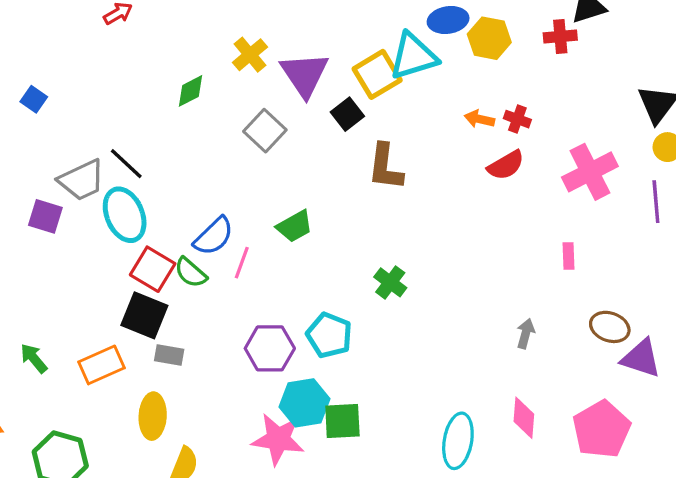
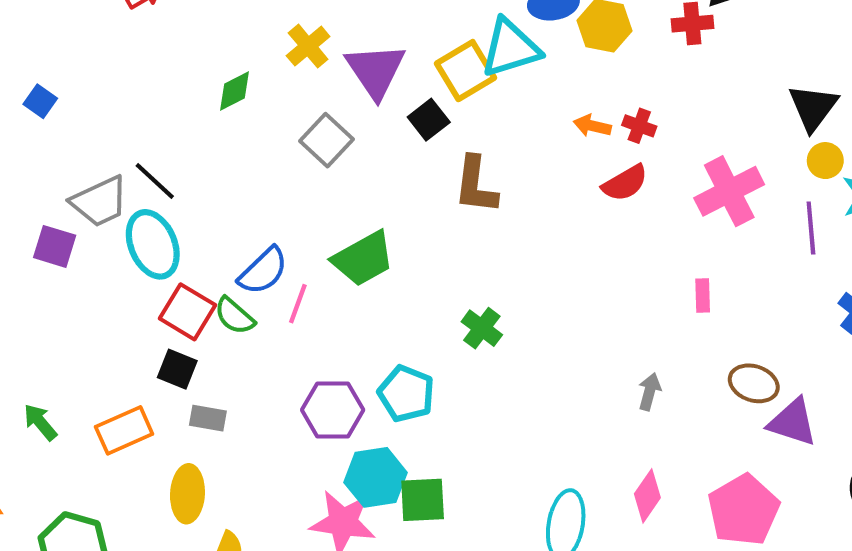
green trapezoid: (295, 226) -> (363, 259), size x1.4
black square: (144, 315) -> (177, 369), size x0.7
pink diamond: (524, 418) -> (647, 496), turned 30

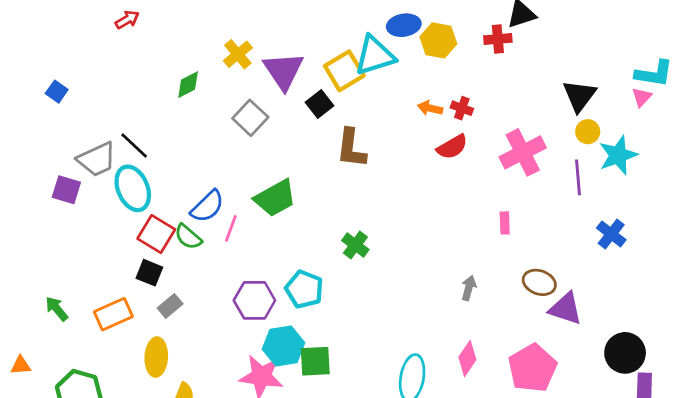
gray rectangle: (208, 418) -> (170, 306), turned -50

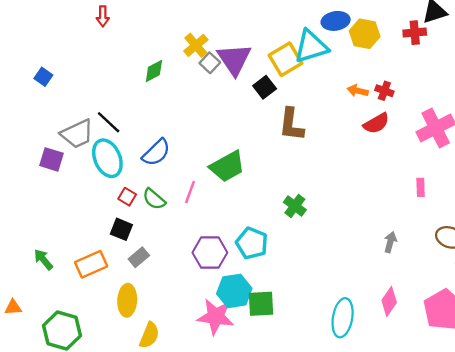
red arrow: (127, 20) -> (103, 16), turned 120
gray square: (250, 118) -> (210, 63), moved, size x0.7
blue semicircle: (207, 206) -> (156, 152), moved
red square: (156, 234) -> (127, 197), size x0.6

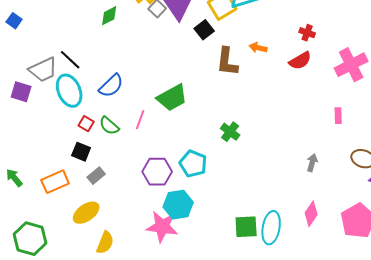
orange arrow: (358, 91) -> (258, 48), moved
yellow ellipse: (127, 300) -> (86, 213), turned 52
green square: (261, 304) -> (246, 227), moved

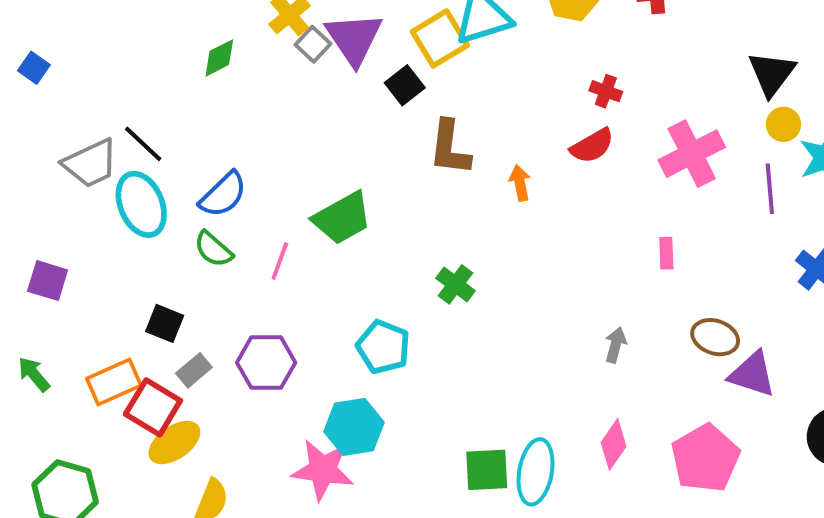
orange arrow: (258, 48) -> (520, 183), moved, turned 66
purple square: (21, 92) -> (48, 281), moved
red square: (86, 124) -> (153, 407), moved, size x1.8
green semicircle: (109, 126) -> (213, 249), moved
purple hexagon: (157, 172) -> (266, 363), moved

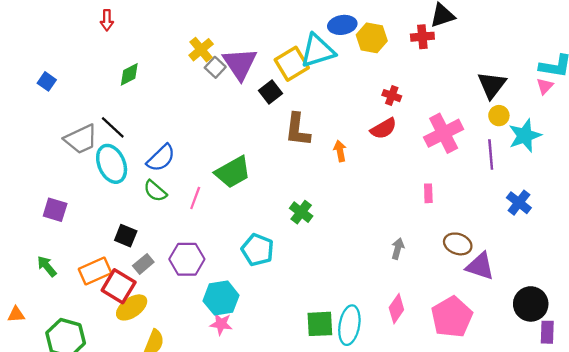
green diamond: (219, 58) -> (129, 74), moved
cyan hexagon: (354, 427) -> (221, 298), moved
pink star: (323, 470) -> (221, 324), size x0.6

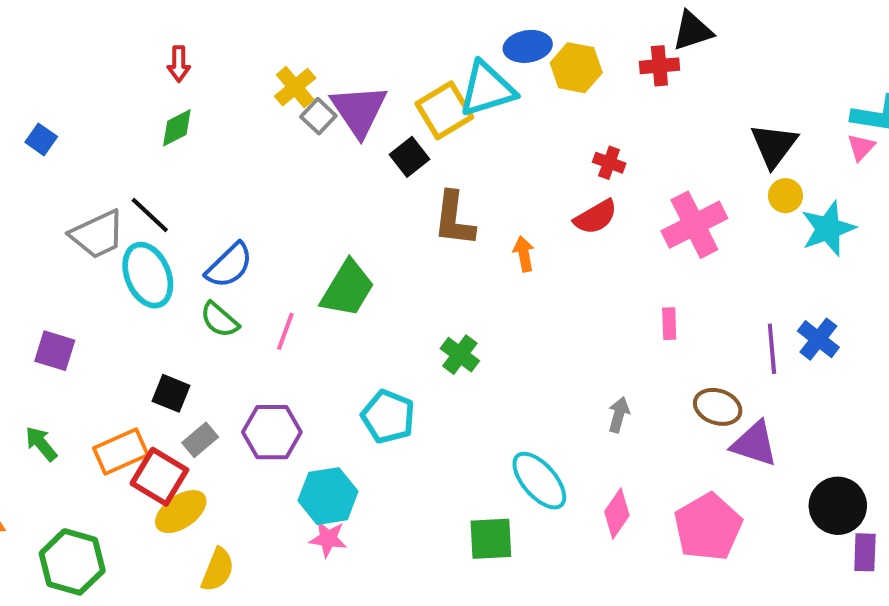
red arrow: (107, 20) -> (179, 64), moved
purple line: (491, 154) -> (772, 349), moved
green trapezoid: (233, 172) -> (347, 289), turned -30
cyan ellipse: (349, 325) -> (539, 481), moved, turned -51

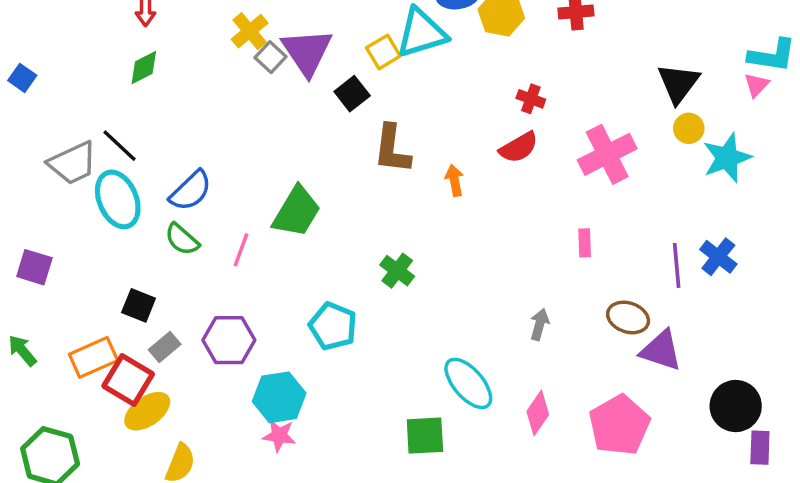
yellow square: (444, 110) -> (383, 52), size x0.7

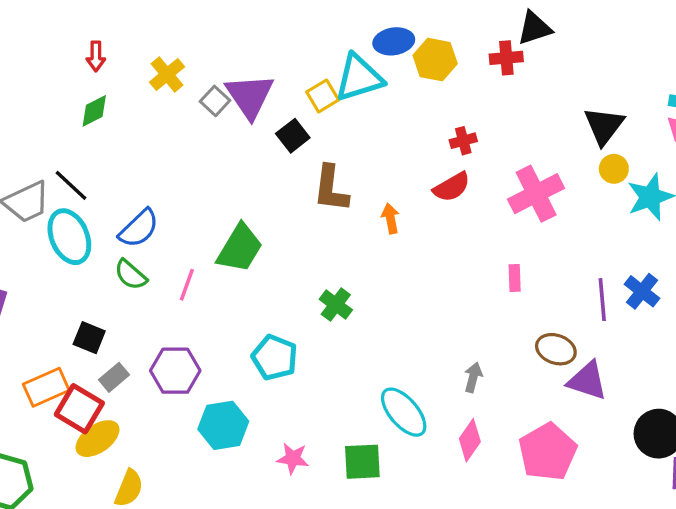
yellow cross: (250, 31) -> (167, 74), moved
red cross: (531, 99) -> (463, 141), turned -35
gray arrow: (540, 324) -> (473, 377), moved
pink star: (279, 436) -> (293, 458), moved

